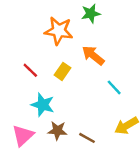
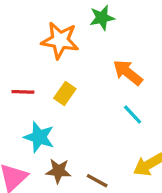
orange arrow: (93, 55) -> (128, 73), moved
red line: (30, 70) -> (23, 92), turned -42

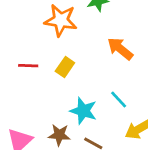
cyan line: (133, 115) -> (119, 100), moved
cyan star: (39, 137) -> (83, 111), moved

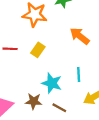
cyan line: (119, 100) -> (79, 75), turned 40

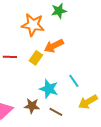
orange arrow: (80, 36) -> (54, 46), moved, turned -66
cyan line: (79, 75) -> (74, 81), turned -32

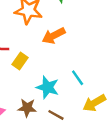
yellow rectangle: (36, 58) -> (20, 61), moved

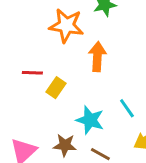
orange arrow: (54, 36) -> (97, 57), turned 120

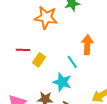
orange arrow: (97, 57) -> (87, 45), moved
cyan line: (127, 108) -> (72, 62), moved

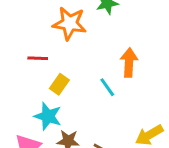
red line: (23, 50) -> (38, 58), moved
cyan star: (62, 82) -> (48, 116), moved

